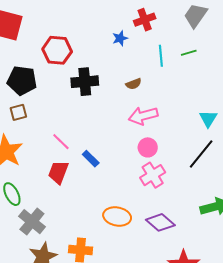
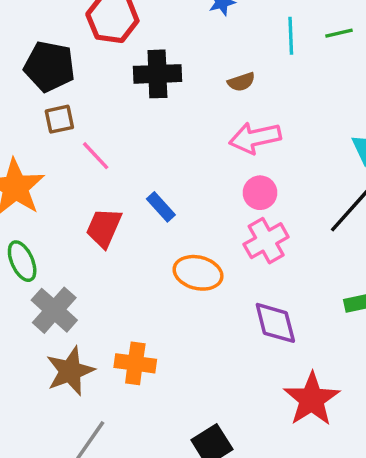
brown square: (18, 112) -> (59, 119), moved
pink line: (61, 142) -> (96, 156), moved
orange ellipse: (117, 216) -> (198, 273), moved
purple diamond: (160, 222) -> (275, 323), turned 32

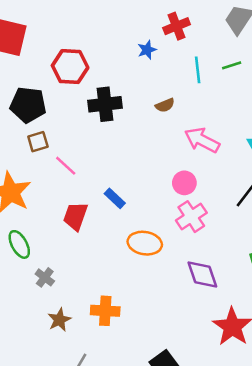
pink arrow: (255, 138) -> (202, 140), moved, turned 44
gray cross: (54, 310) -> (45, 277), size x0.6
brown star: (70, 371) -> (59, 320), size x0.7

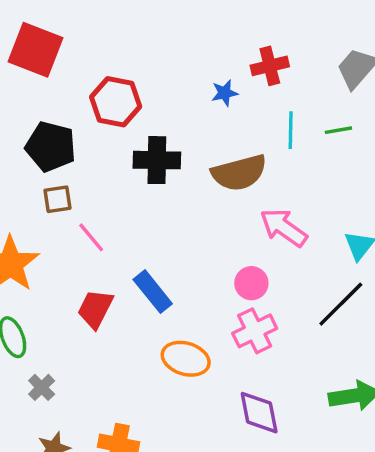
brown semicircle: (165, 105) -> (239, 173), size x2.0
blue rectangle: (115, 198) -> (153, 292), size x1.4

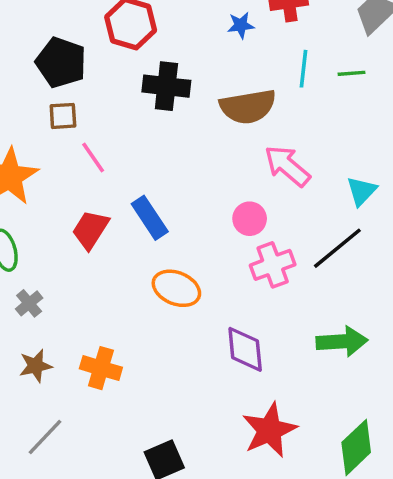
pink cross: (255, 331) -> (273, 265), moved

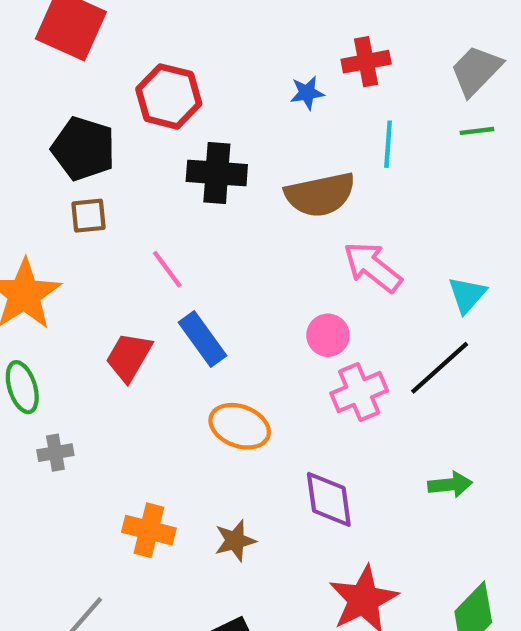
green line: (351, 73) -> (477, 131), moved
pink line: (93, 157) -> (167, 269), moved
gray cross: (29, 303) -> (55, 453), turned 32
green arrow: (342, 341) -> (450, 485), size x0.7
brown star: (36, 366) -> (235, 541), moved

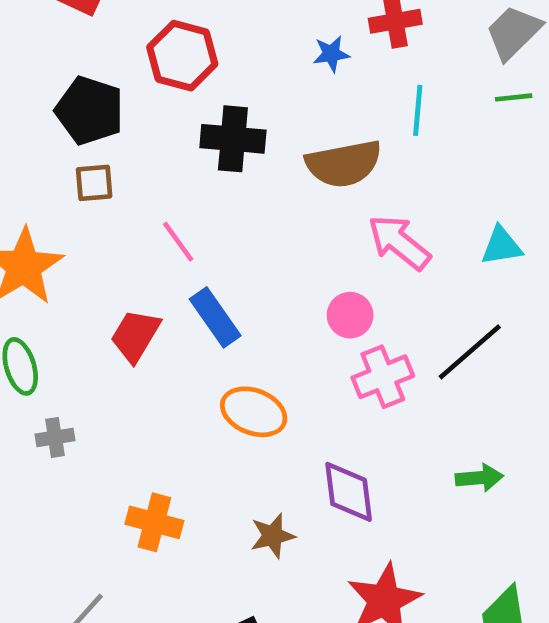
cyan triangle: (467, 295) -> (501, 246), moved, turned 39
brown star: (235, 541) -> (273, 536), moved

